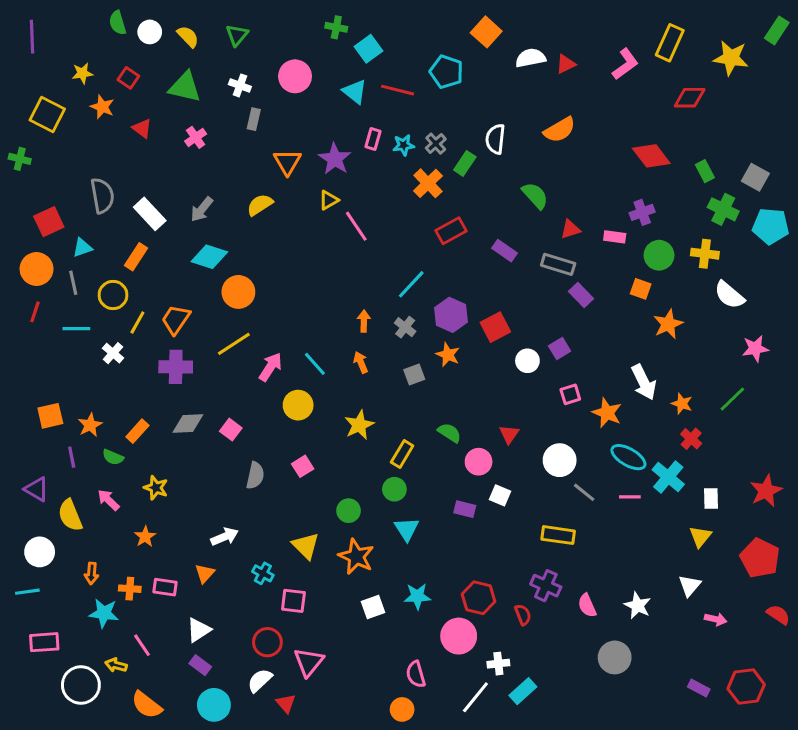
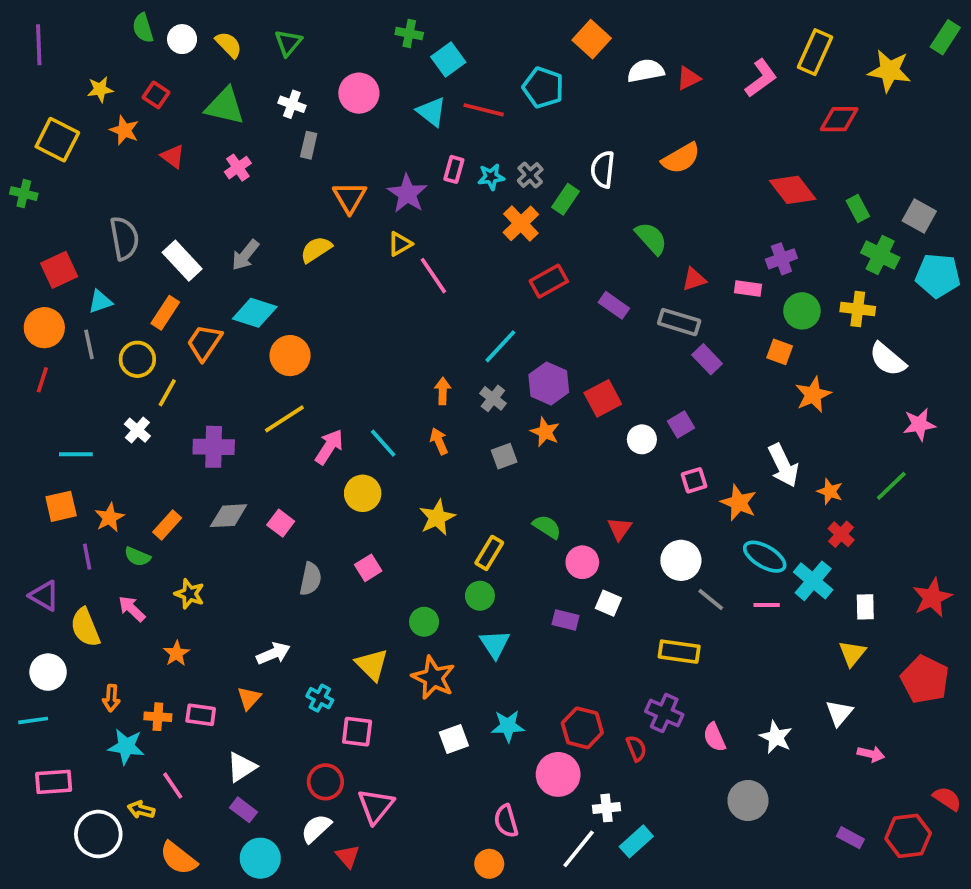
orange trapezoid: (176, 319) -> (204, 343), moved
cyan line: (76, 329) -> (76, 454), moved
red semicircle: (778, 615) -> (947, 799), moved

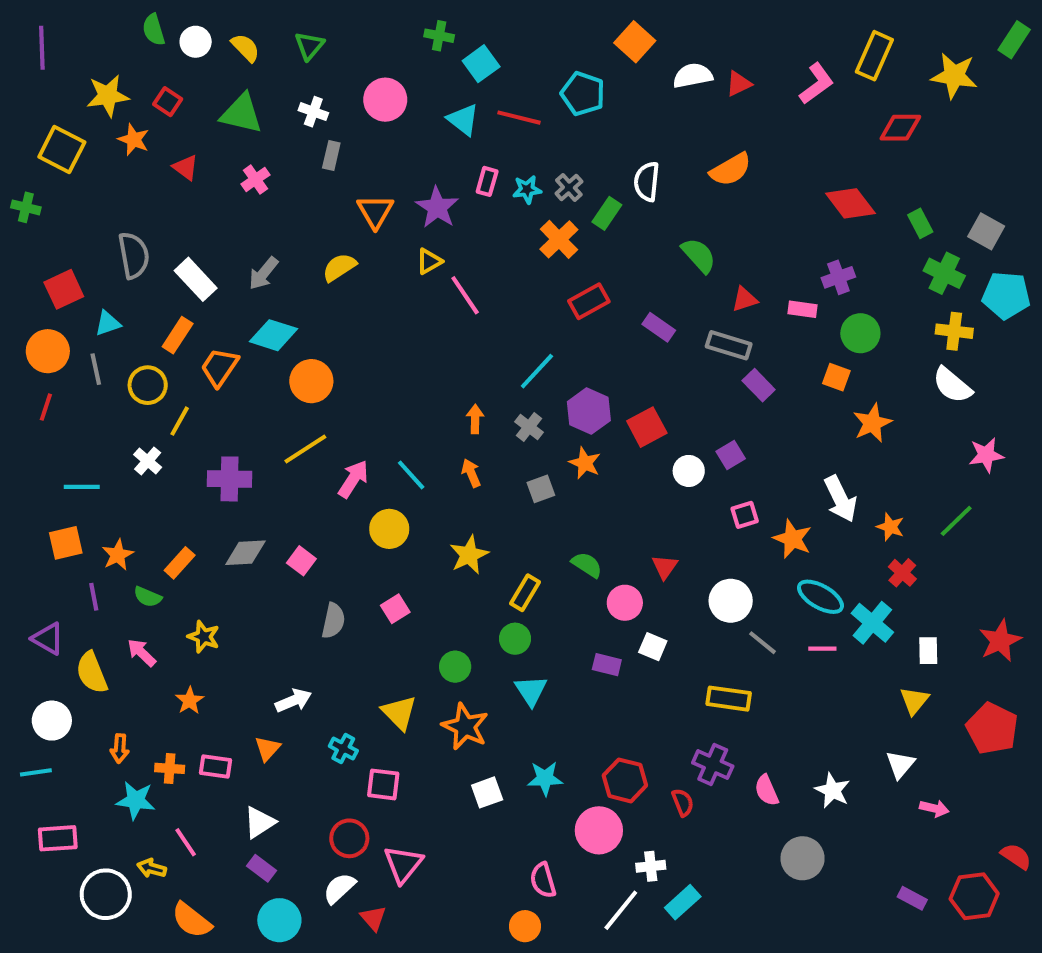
yellow star: (100, 89) -> (108, 96), size x1.5
yellow cross: (858, 309) -> (954, 331), moved

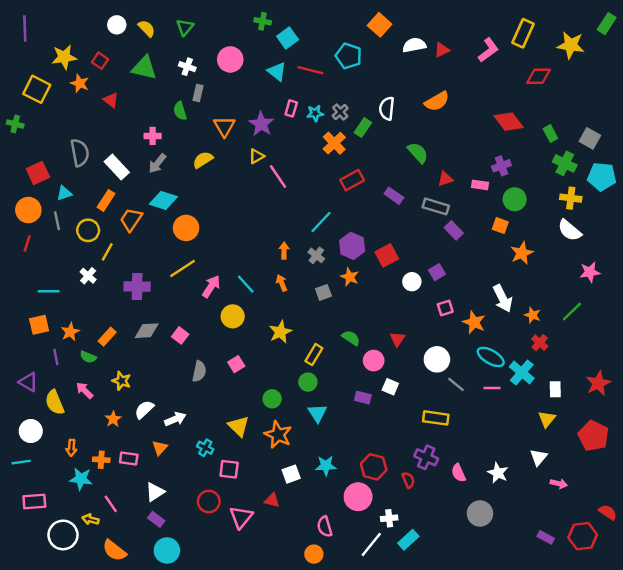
green semicircle: (154, 30) -> (180, 111), moved
pink cross: (255, 179) -> (153, 136), moved, turned 35
white semicircle: (339, 888) -> (144, 410), moved
red triangle: (373, 918) -> (272, 500), moved, turned -35

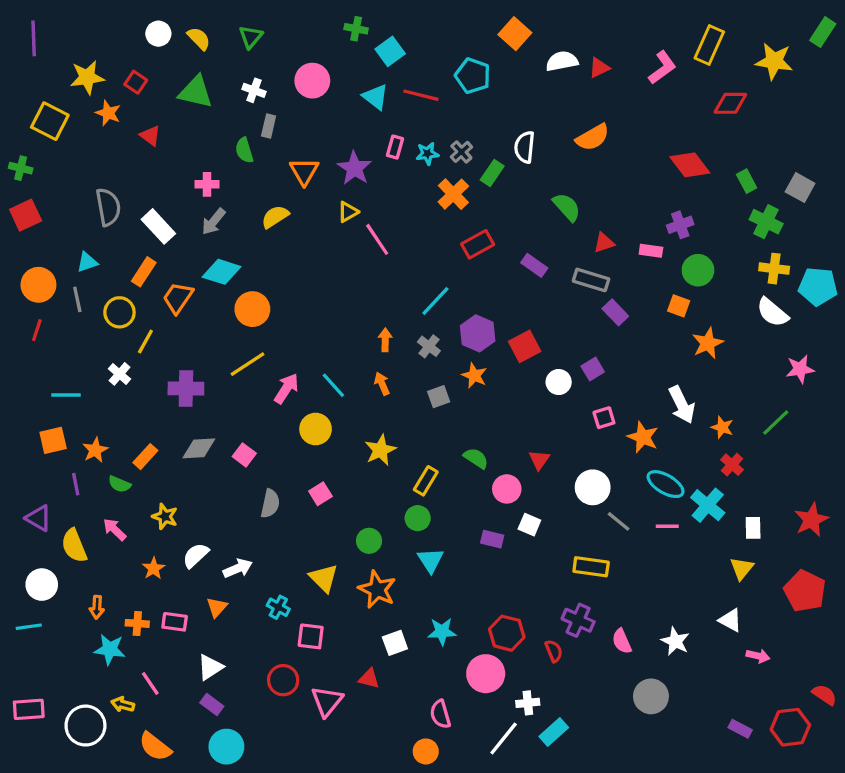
red square: (38, 173) -> (26, 215), moved
cyan pentagon: (602, 177) -> (818, 286), moved
white triangle: (538, 457) -> (730, 620), turned -42
pink rectangle: (34, 502) -> (29, 709), moved

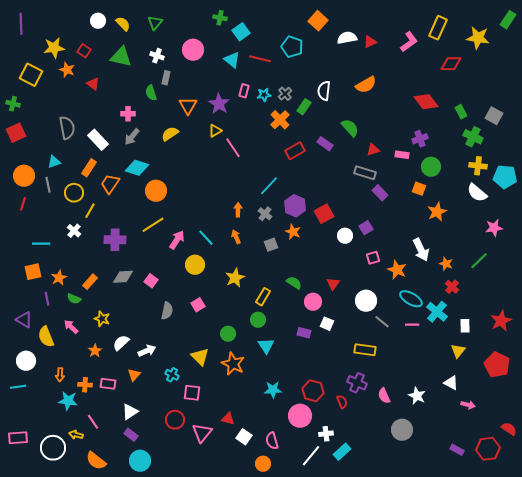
purple rectangle: (534, 265) -> (325, 144), moved
white square: (395, 643) -> (244, 437), moved, turned -35

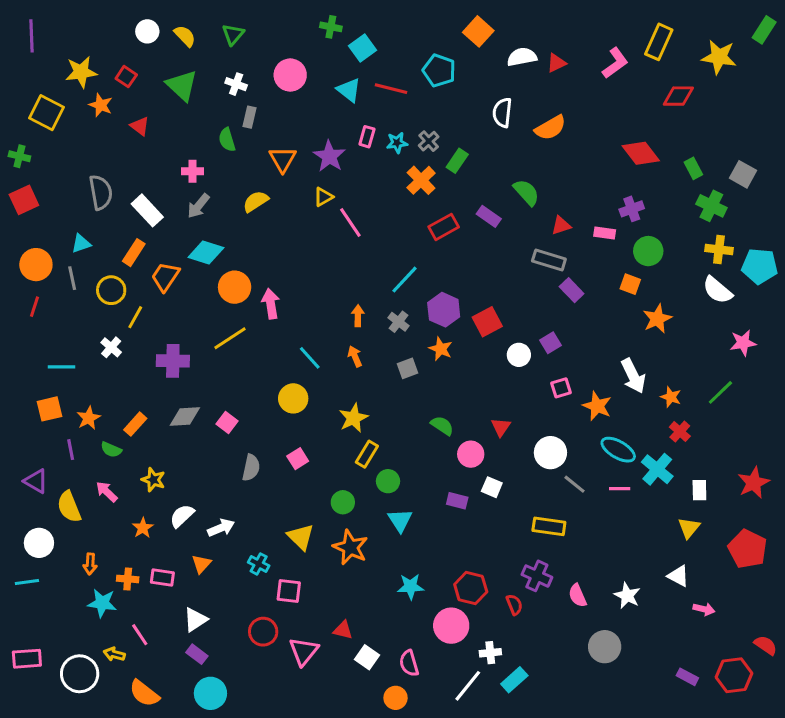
green triangle: (121, 57) -> (182, 86), turned 30
white semicircle: (324, 91) -> (502, 113), moved
pink arrow: (177, 240) -> (271, 304), moved, turned -42
yellow rectangle: (263, 297) -> (367, 454), moved

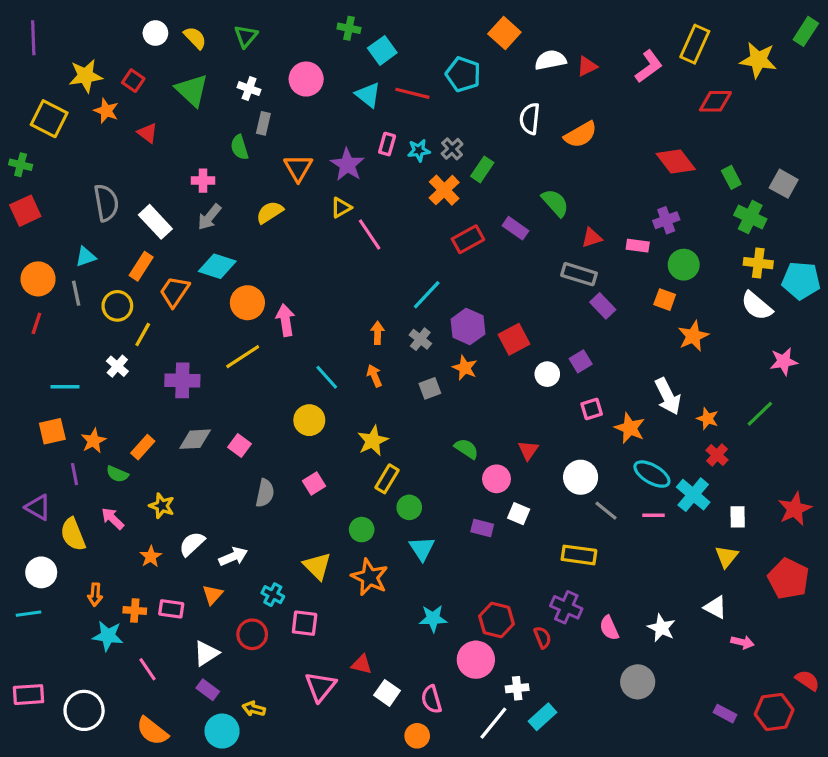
red circle: (263, 632) -> (252, 634), moved
yellow arrow: (114, 654) -> (254, 709), moved

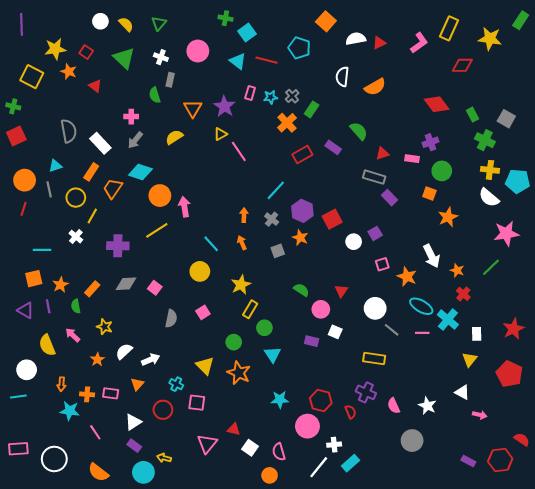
pink star: (784, 361) -> (506, 233), size x1.4
green semicircle: (117, 474) -> (76, 306), turned 56
purple triangle: (38, 507) -> (26, 310), moved

